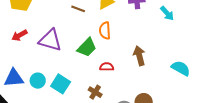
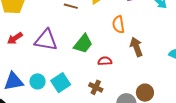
orange semicircle: (105, 31) -> (118, 24), moved
cyan square: (61, 84) -> (61, 83), turned 30

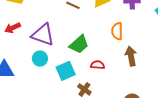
cyan circle: (37, 81) -> (40, 59), moved
cyan square: (61, 83) -> (66, 71), moved

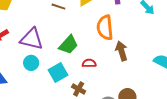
orange semicircle: (117, 31) -> (105, 28), size x1.4

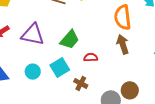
orange semicircle: (105, 28) -> (123, 17), moved
cyan circle: (31, 63) -> (33, 72), moved

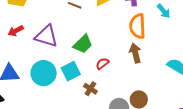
red semicircle: (91, 57) -> (102, 64), turned -40
cyan circle: (33, 72) -> (44, 73), size x1.6

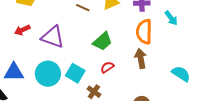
green trapezoid: (83, 44) -> (103, 41), moved
cyan square: (71, 71) -> (75, 73), turned -36

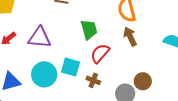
green trapezoid: (103, 41) -> (89, 30), turned -50
red semicircle: (107, 67) -> (100, 53), size x1.5

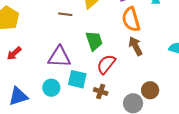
purple triangle: (40, 38) -> (59, 57), moved
cyan circle: (44, 74) -> (51, 88), size x0.7

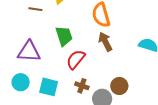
cyan square: (77, 79) -> (49, 87), moved
brown cross: (101, 91) -> (82, 86), moved

